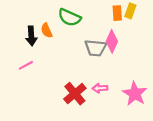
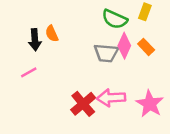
orange rectangle: (117, 13) -> (146, 47), moved, turned -40
green semicircle: (69, 17) -> (115, 19), moved
pink arrow: (100, 88) -> (111, 98), size x1.6

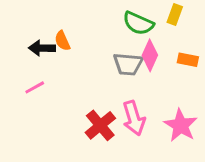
black arrow: (35, 40) -> (42, 48), turned 95
orange rectangle: (146, 47) -> (188, 60), moved, turned -35
pink arrow: (111, 98) -> (134, 118), turned -104

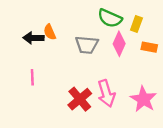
yellow rectangle: (175, 14) -> (136, 24), moved
gray trapezoid: (128, 64) -> (87, 45), moved
pink line: (35, 87) -> (32, 77), moved, turned -63

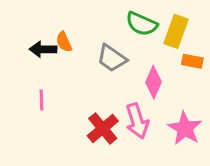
yellow rectangle: (136, 24) -> (176, 31), size x1.5
pink diamond: (119, 44) -> (154, 82), moved
gray trapezoid: (87, 45) -> (112, 58), turned 30

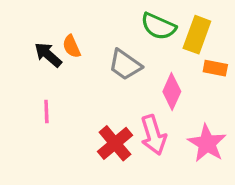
black arrow: (43, 49) -> (48, 55), turned 40

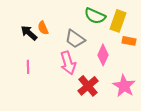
pink arrow: (153, 135) -> (68, 63), moved
red cross: (115, 143) -> (88, 86), moved

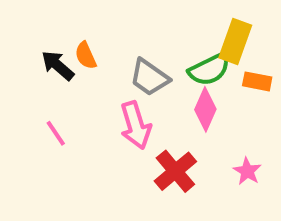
green semicircle: (95, 16) -> (209, 69), moved, turned -50
pink line: (28, 67) -> (56, 133), turned -32
pink star: (124, 86) -> (247, 171), size x0.6

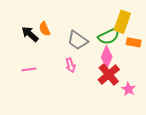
pink arrow: (136, 125) -> (70, 65), size x0.6
pink line: (56, 133) -> (29, 69), turned -64
red cross: (175, 171) -> (109, 75), moved

